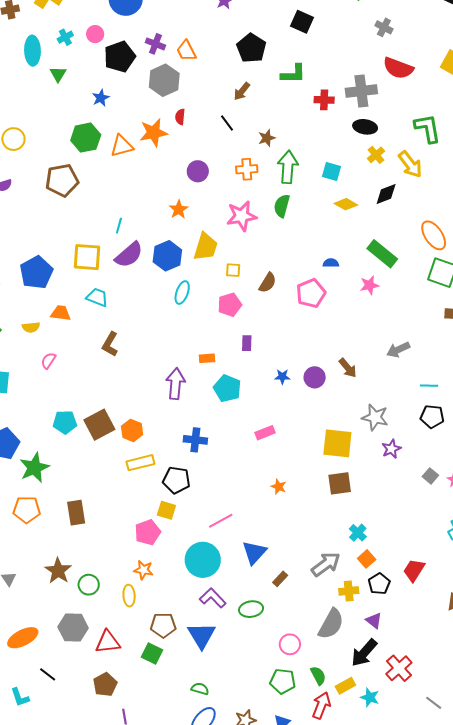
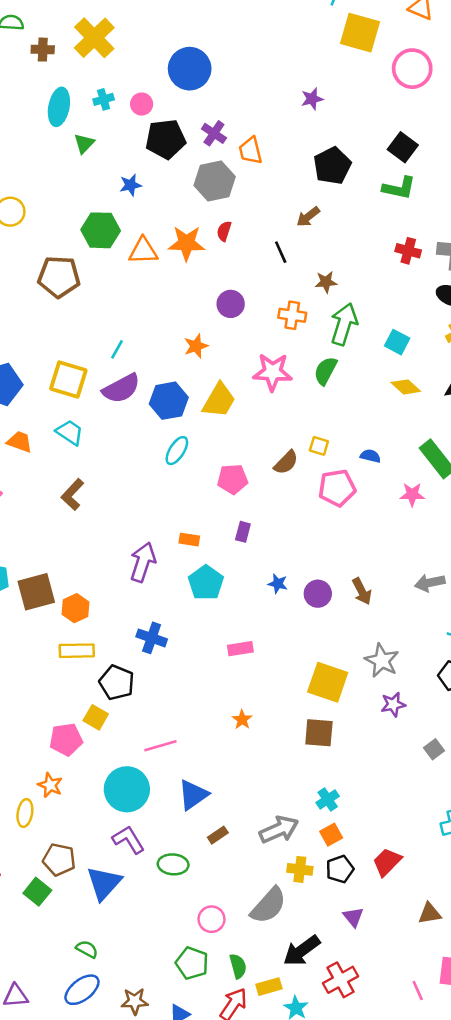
green L-shape: (293, 74) -> (399, 188), moved
yellow square: (233, 270) -> (319, 446), moved
purple triangle: (374, 621) -> (353, 917), moved

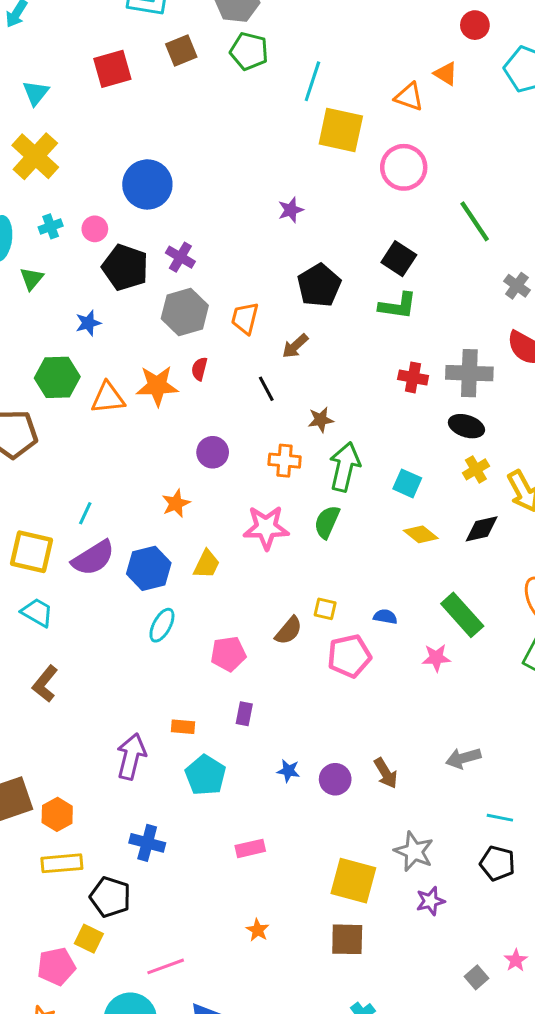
black pentagon: (166, 139) -> (125, 267), turned 30
orange trapezoid: (250, 151) -> (245, 318), moved, turned 32
yellow trapezoid: (219, 400) -> (207, 564), size x0.7
gray square: (434, 749) -> (476, 977), moved

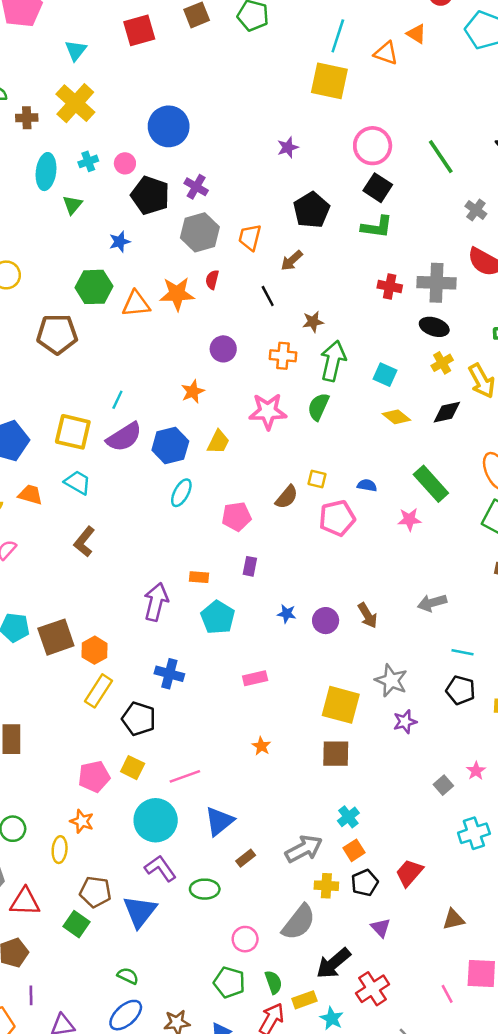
cyan line: (312, 81) -> (338, 36), moved
pink circle: (404, 167) -> (373, 146), moved
yellow rectangle: (62, 863) -> (99, 691), turned -52
yellow square: (89, 939) -> (133, 768), moved

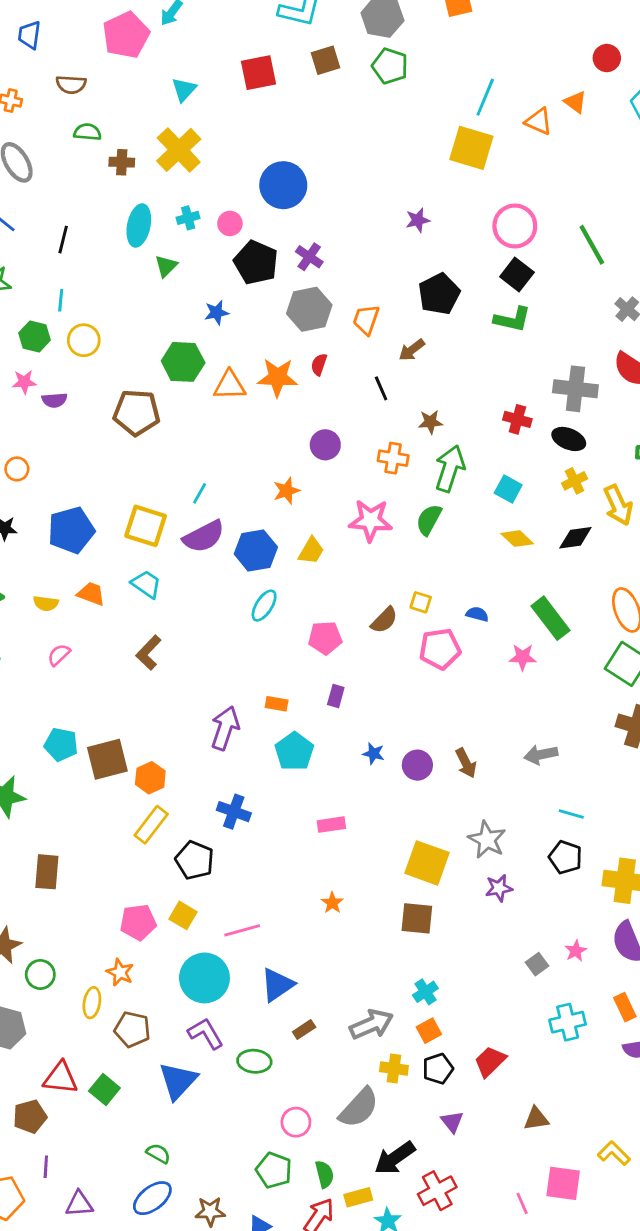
red cross: (390, 286) -> (517, 419), moved
brown pentagon: (95, 892) -> (132, 1029), moved
red triangle: (25, 902) -> (61, 1078), moved

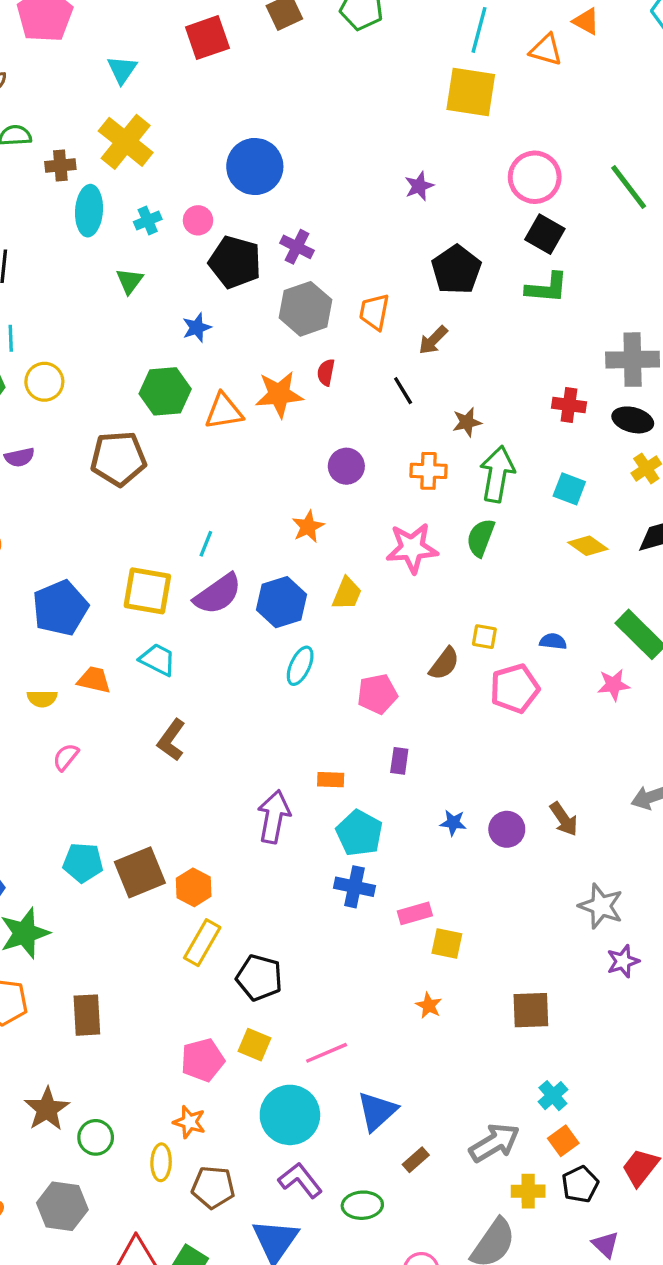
cyan ellipse: (139, 225) -> (89, 211), moved
blue cross: (234, 812) -> (355, 887), moved
yellow square: (427, 863) -> (447, 943), moved, size x0.6

